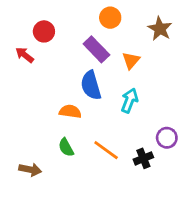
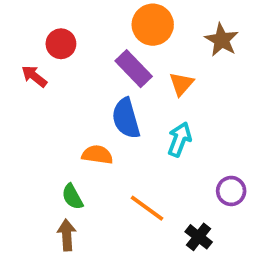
orange circle: (110, 18) -> (153, 25), size x1.4
green semicircle: (66, 147) -> (72, 197), moved
black cross: (143, 158) -> (199, 237), moved, turned -30
brown arrow: (30, 170) -> (67, 235), moved, turned -105

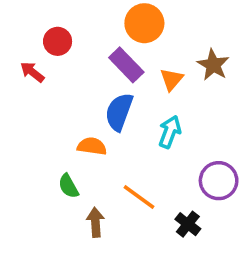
brown star: (222, 40) -> (213, 65), moved
blue semicircle: (126, 118) -> (119, 112), turned 36
purple circle: (231, 191) -> (219, 181), size x1.4
brown arrow: (67, 235) -> (96, 222), moved

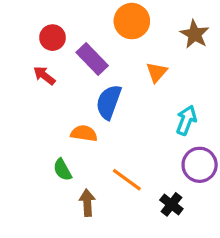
purple rectangle: (126, 65) -> (92, 59), moved
brown star: (213, 65) -> (195, 34), moved
red arrow: (32, 72) -> (44, 76), moved
cyan arrow: (170, 132) -> (186, 120), moved

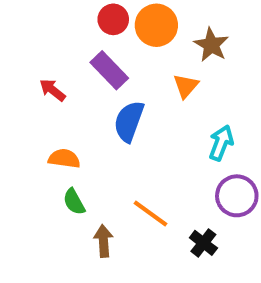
brown star: (195, 34) -> (211, 45), moved
red circle: (53, 38) -> (113, 19), moved
orange semicircle: (84, 133) -> (64, 159), moved

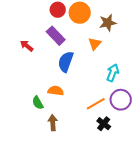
brown star: (211, 45) -> (108, 23), turned 30
orange semicircle: (64, 159) -> (56, 91), moved
orange line: (151, 213) -> (96, 104), moved, turned -66

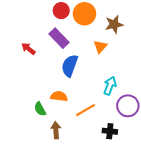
cyan arrow: (113, 73) -> (110, 86), moved
orange line: (96, 104) -> (86, 110), moved
black cross: (104, 124) -> (110, 131), turned -32

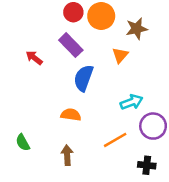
cyan arrow: (110, 86) -> (132, 102), turned 48
green semicircle: (40, 109) -> (23, 142), moved
orange line: (86, 110) -> (115, 140), moved
black cross: (110, 131) -> (147, 165), moved

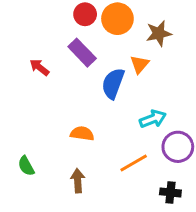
blue semicircle: (83, 78) -> (113, 83), moved

